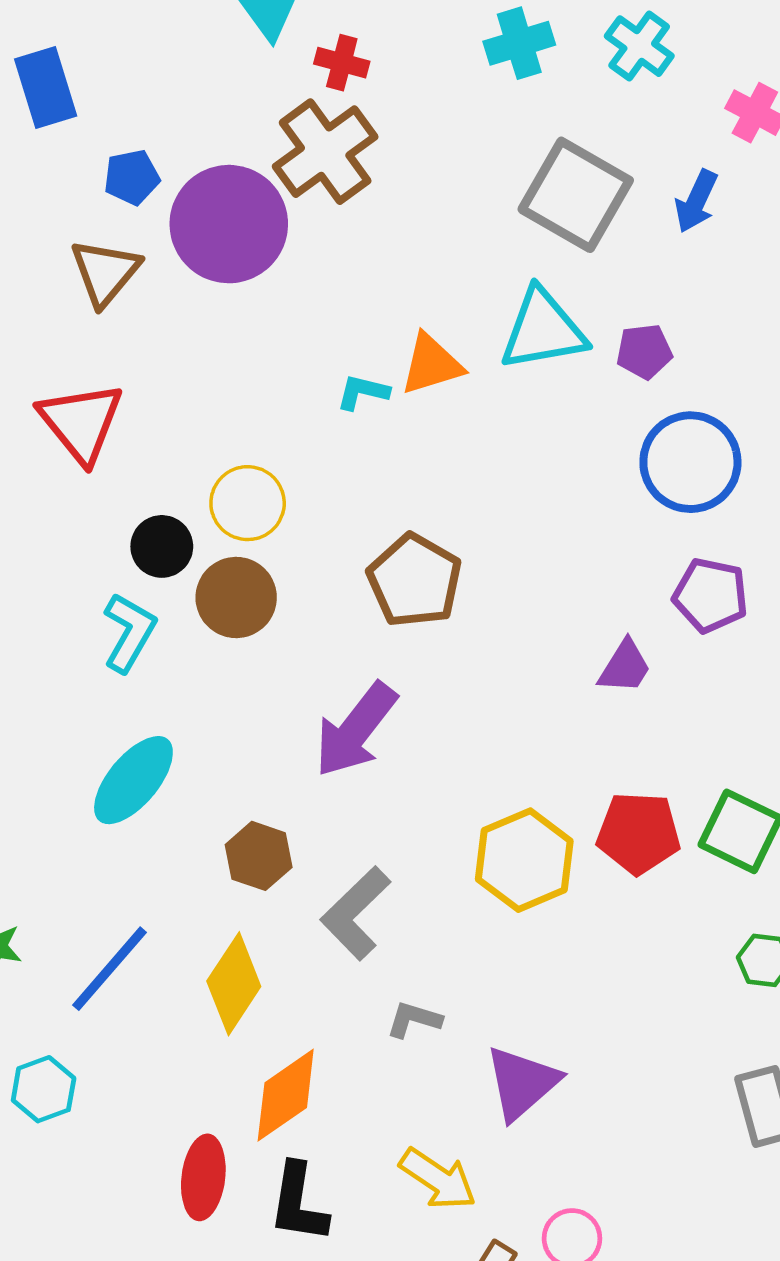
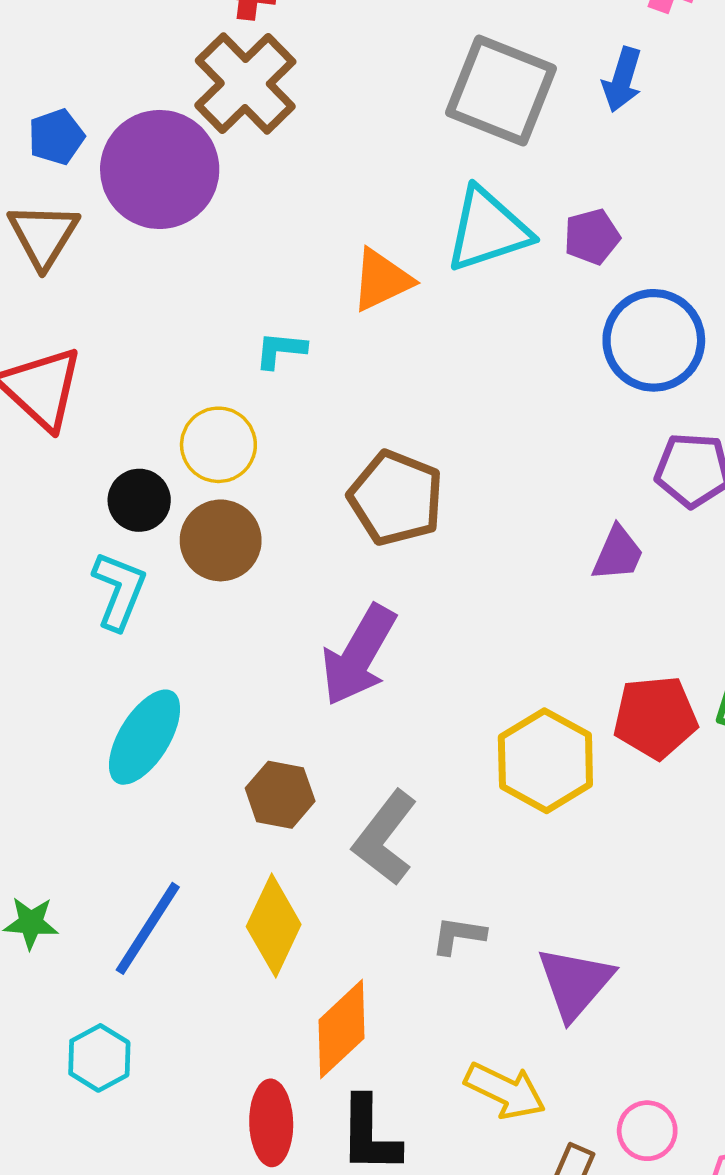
cyan L-shape: (363, 392) -> (280, 350), moved

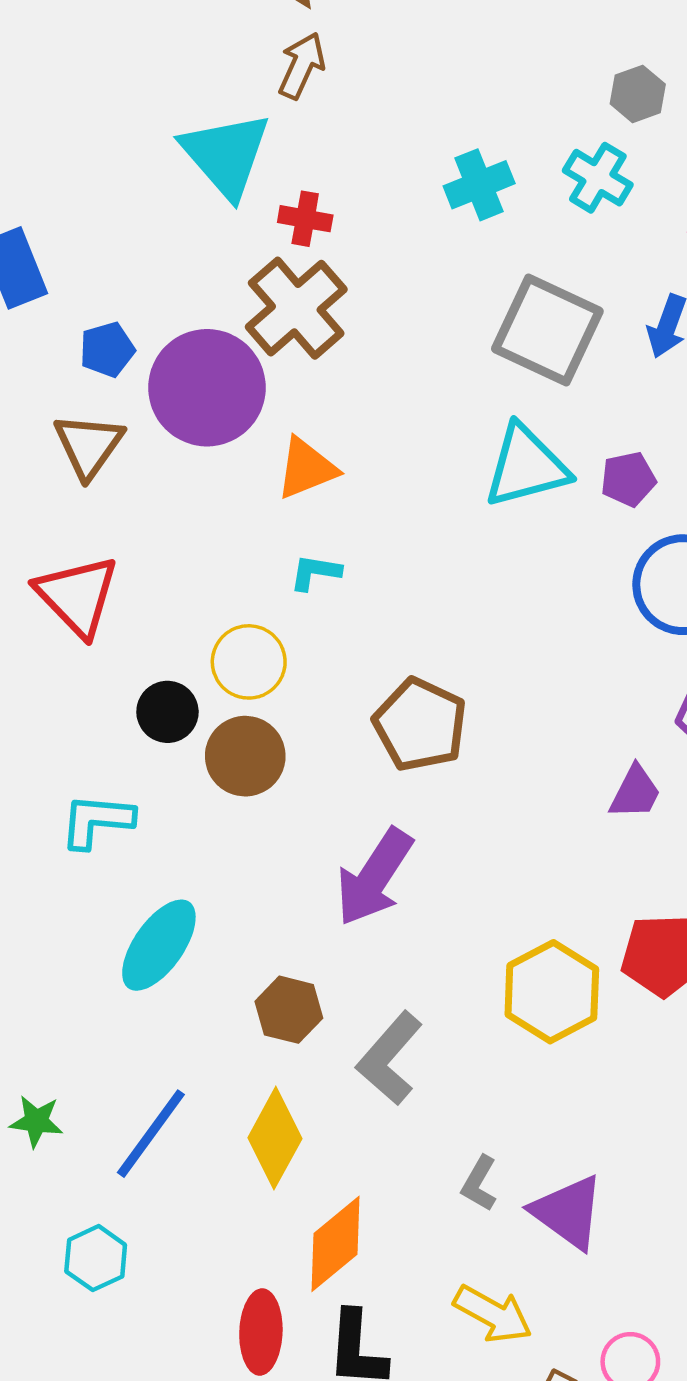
orange triangle: (382, 280) -> (306, 468), moved
cyan L-shape: (119, 591) -> (97, 821), moved, turned -110
gray L-shape: (458, 935) -> (479, 1184), moved, turned -72
purple triangle: (575, 983) -> (568, 1212), turned -38

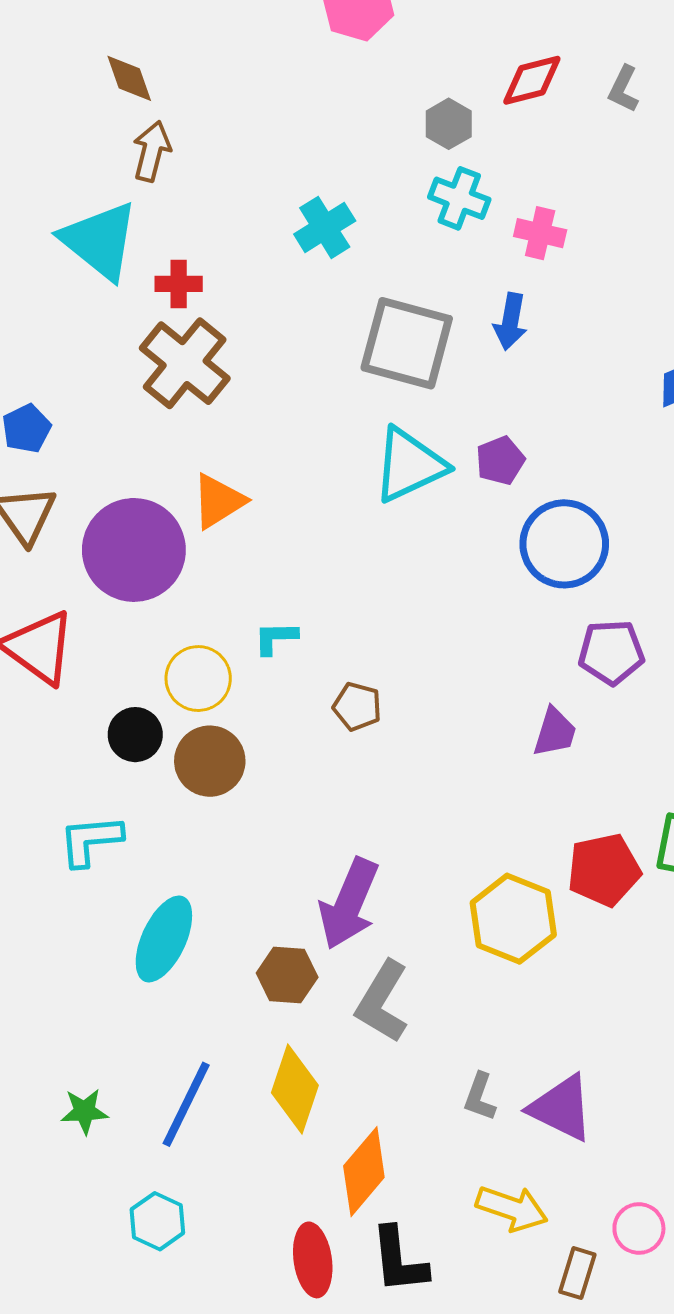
cyan cross: (598, 178) -> (459, 198), moved
purple circle: (207, 388) -> (134, 550), moved
cyan L-shape: (315, 572) -> (276, 638), moved
brown pentagon: (420, 725) -> (357, 706), size x0.6
purple arrow: (374, 877) -> (349, 904), moved

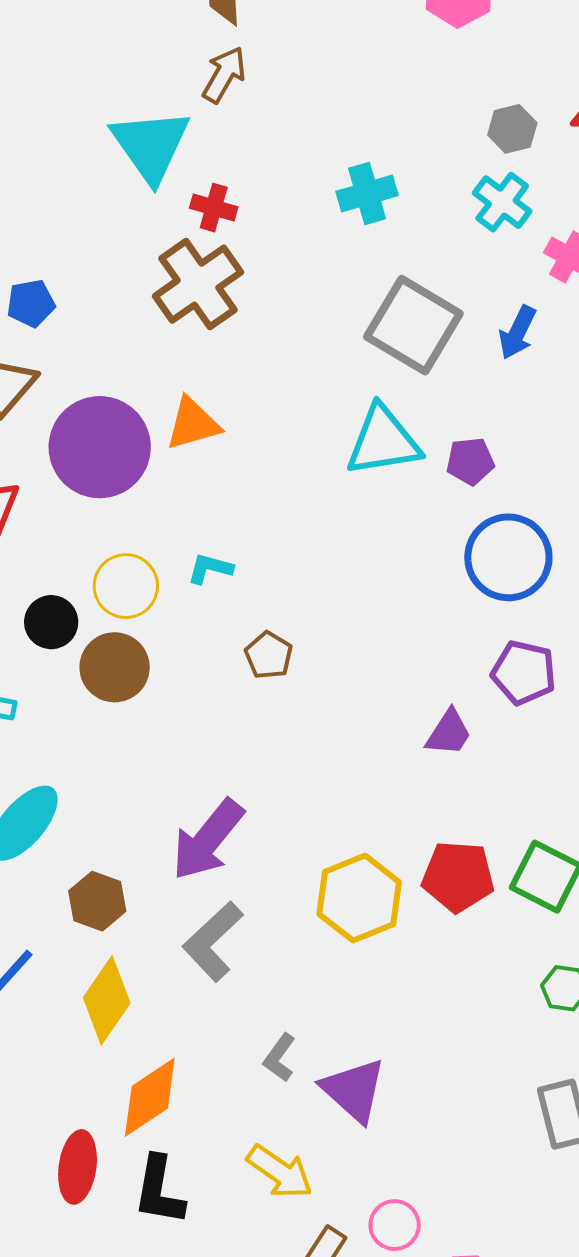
brown hexagon: (287, 975) -> (97, 901), moved

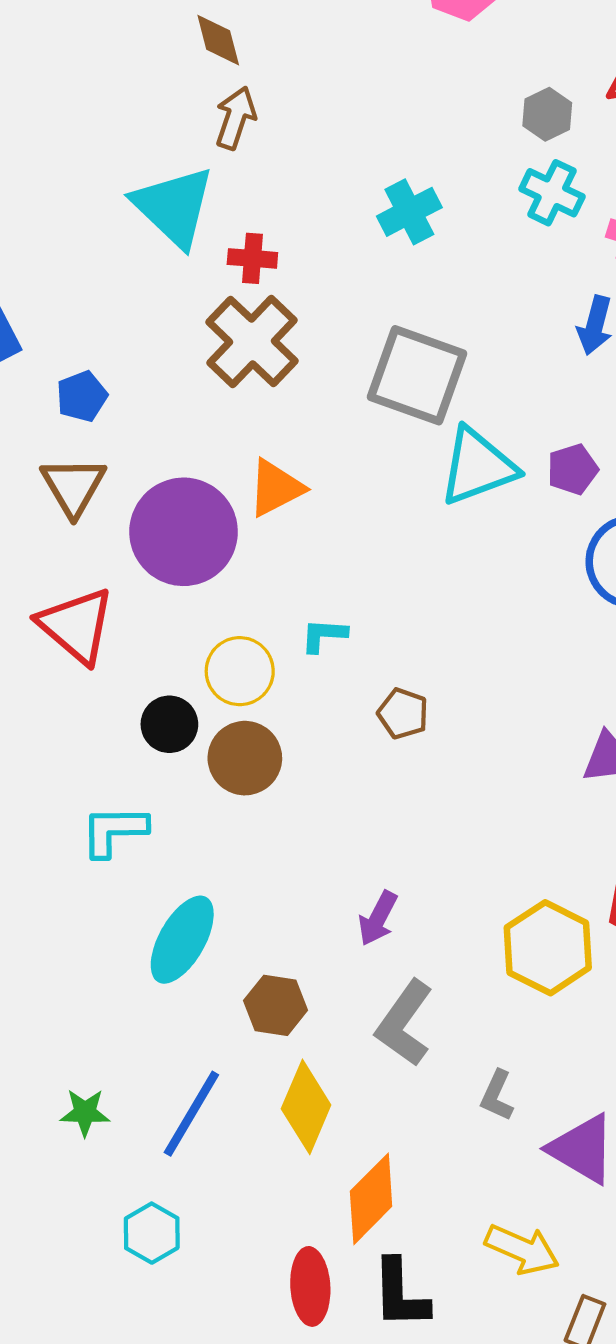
gray square: (413, 325) -> (417, 375), moved
purple arrow: (208, 840) -> (378, 918), size x0.6
gray L-shape: (279, 1058) -> (497, 1095), moved

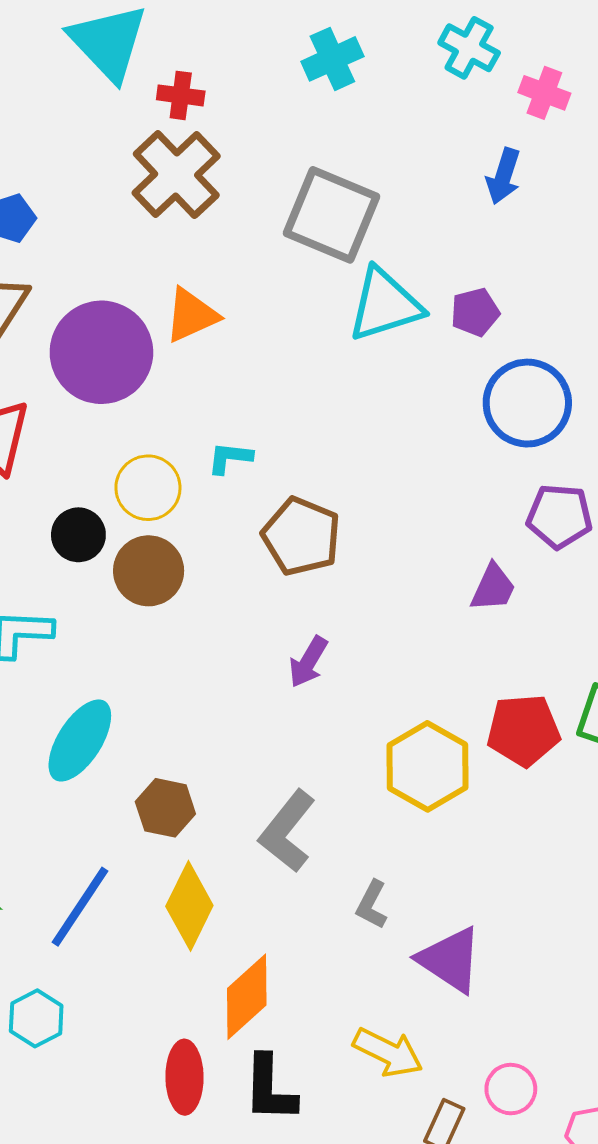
brown pentagon: (403, 714) -> (301, 536), size x1.6
purple arrow: (378, 918) -> (308, 662), moved

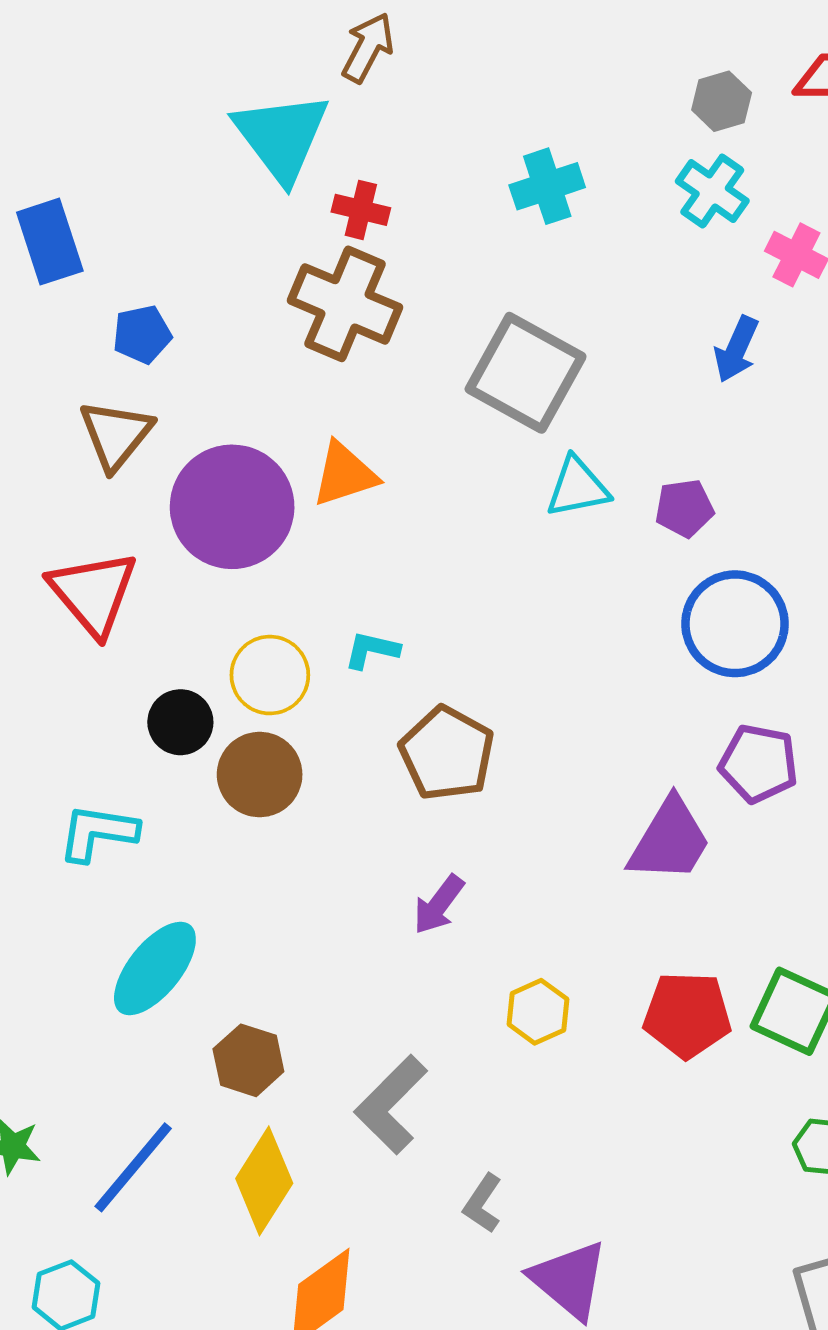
brown cross: (176, 174) -> (345, 304), turned -30
cyan triangle: (385, 305) -> (577, 487), size x0.7
purple trapezoid: (493, 588) -> (670, 840), size x1.5
yellow hexagon: (428, 766) -> (538, 1012), moved, size x0.6

